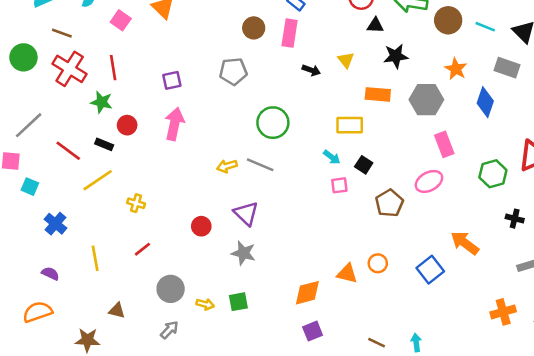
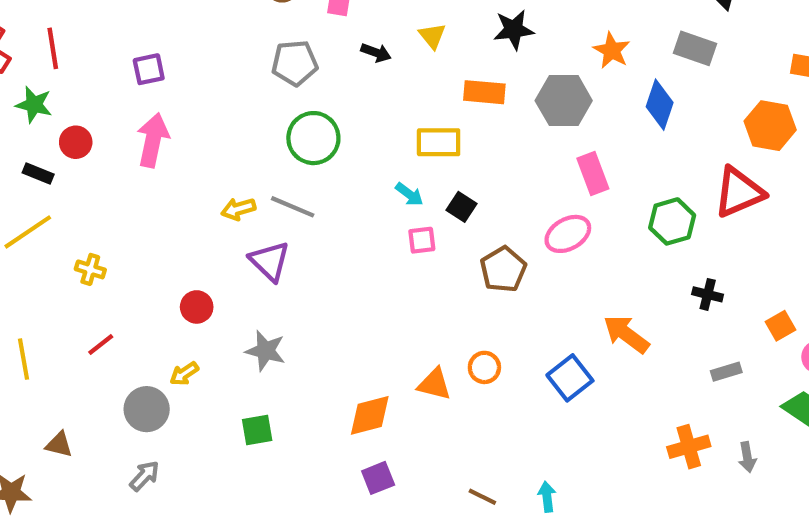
gray pentagon: (233, 71) -> (295, 63), moved
purple triangle: (246, 213) -> (270, 261), moved
yellow arrow: (205, 304) -> (184, 374), moved, turned 132

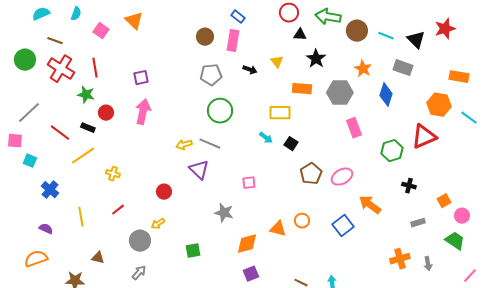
black star: (514, 30) -> (316, 59), turned -30
pink ellipse: (568, 234) -> (342, 177), moved
pink square: (422, 240) -> (249, 183), moved
gray star: (265, 351) -> (224, 213), moved

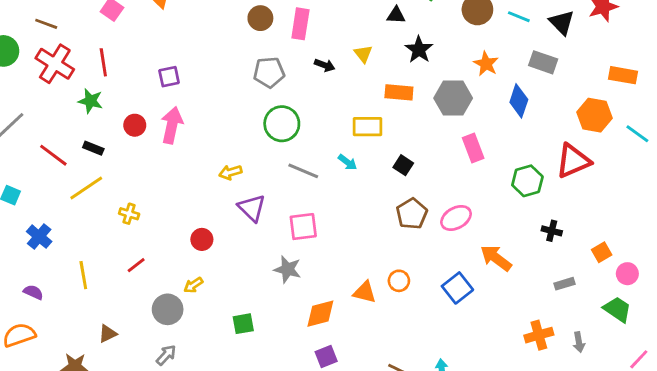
red circle: (106, 113) -> (135, 125), moved
gray line: (210, 144) -> (303, 171), moved
black square: (291, 144) -> (403, 165), moved
pink square: (249, 183) -> (303, 227), moved, size x1.5
brown triangle: (98, 258) -> (108, 334), turned -40

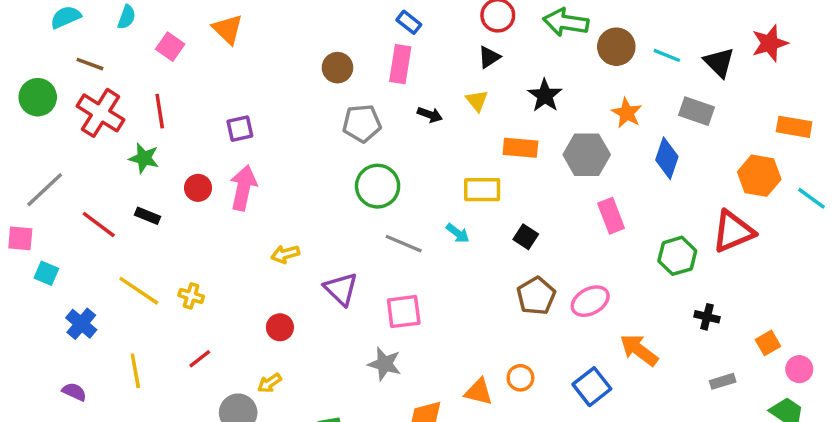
black triangle: (396, 15) -> (489, 57), moved, turned -36
brown circle: (260, 18) -> (337, 68), moved
yellow arrow: (230, 172) -> (285, 254), moved
yellow line: (86, 188) -> (139, 291), moved, turned 68

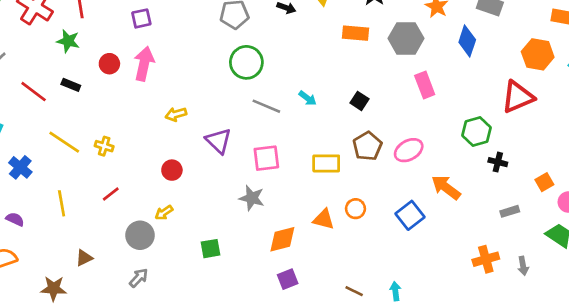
yellow rectangle: (482, 190) -> (326, 163), moved
green hexagon: (677, 256) -> (477, 132), moved

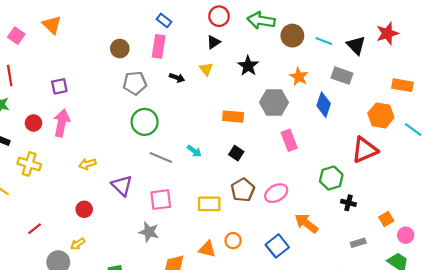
orange rectangle: (355, 33) -> (233, 117), moved
yellow cross: (104, 146) -> (29, 164), moved, size x1.5

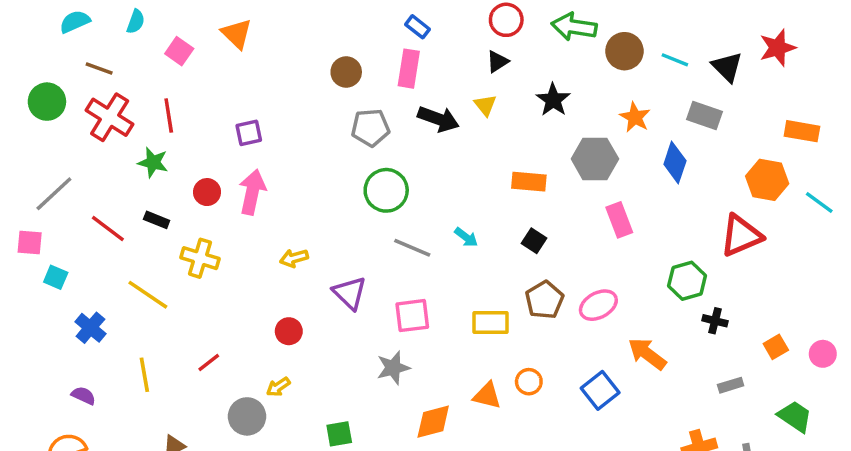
black arrow: (177, 78) -> (438, 119), size x1.6
gray star: (149, 232) -> (393, 368), turned -30
pink circle: (406, 235) -> (823, 354), moved

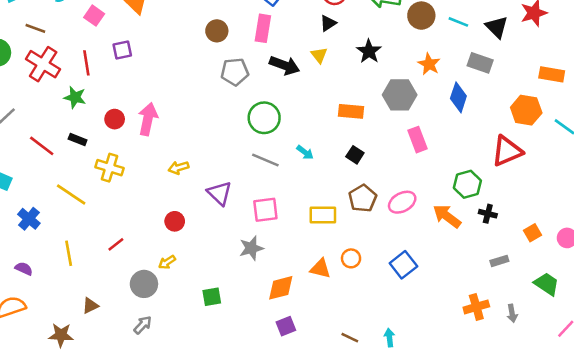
purple square: (249, 133) -> (122, 50), moved
green circle: (386, 190) -> (264, 118), moved
orange arrow: (647, 354) -> (447, 216), moved

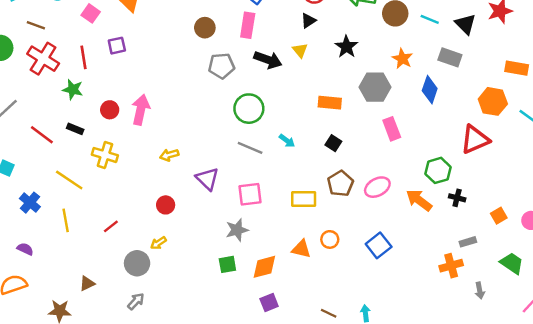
yellow line: (69, 253) -> (66, 220), moved
green square: (212, 297) -> (227, 264), moved
orange cross: (476, 307) -> (451, 266), moved

